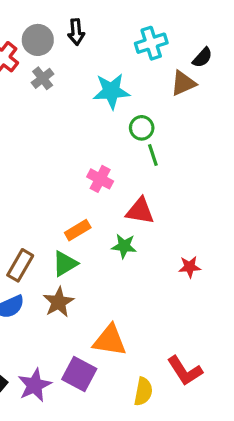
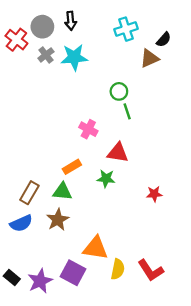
cyan star: (111, 91) -> (74, 57), moved
green triangle: (65, 264) -> (62, 192), turned 36
yellow semicircle: (143, 392) -> (118, 269), moved

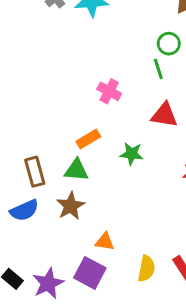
green circle: (119, 91) -> (169, 44), moved
red triangle: (118, 153) -> (164, 115), moved
brown rectangle: (29, 193) -> (35, 172), turned -45
orange triangle: (95, 248) -> (105, 242), moved, size x0.6

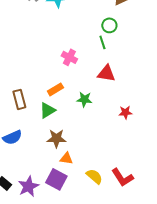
green triangle: (76, 170) -> (47, 110), turned -36
brown rectangle: (35, 172) -> (19, 99), moved
brown star: (70, 206) -> (56, 138), moved, turned 30
yellow semicircle: (146, 268) -> (94, 176), turned -60

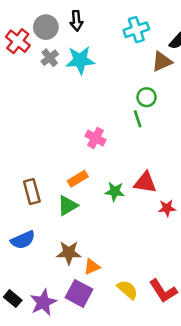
red triangle: (106, 73) -> (145, 183), moved
brown star: (56, 138) -> (69, 253), moved
orange triangle: (66, 158) -> (92, 267), turned -32

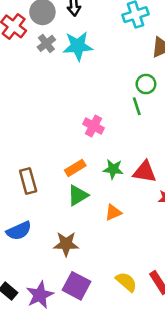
green star: (115, 192) -> (113, 169), moved
green triangle: (68, 206) -> (78, 195), moved
orange triangle: (92, 267) -> (113, 212), moved

